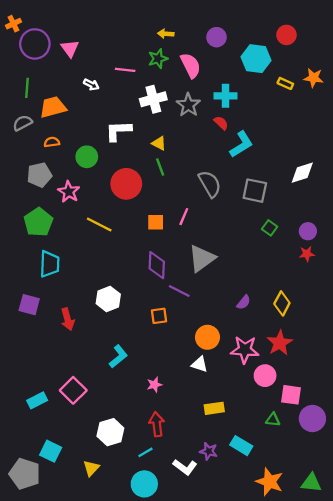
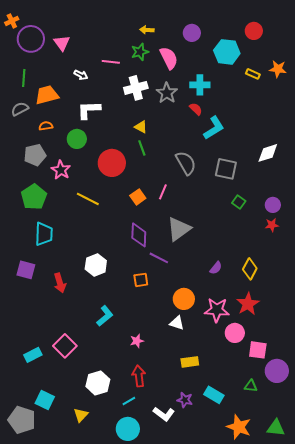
white L-shape: (118, 131) -> (89, 110), moved
orange square: (156, 222) -> (138, 197), turned -35
green triangle: (273, 420) -> (251, 386), moved

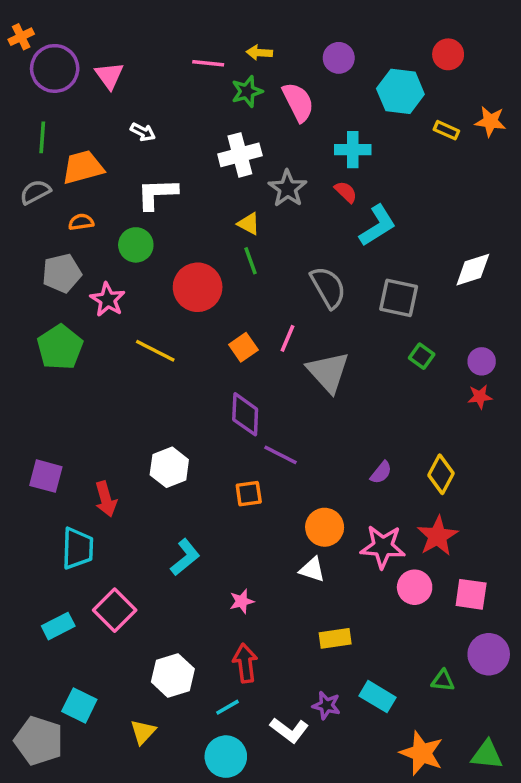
pink line: (111, 62) -> (208, 63), moved
gray star: (167, 93) -> (288, 188), moved
gray triangle: (179, 229) -> (328, 372), moved, turned -36
cyan trapezoid: (44, 234) -> (78, 548), moved
pink square: (258, 350) -> (471, 594), moved

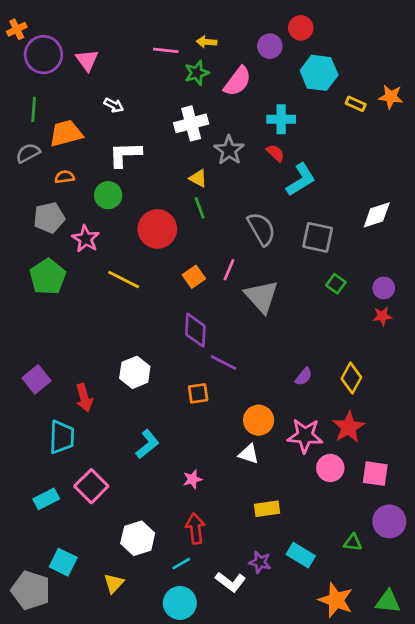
red circle: (448, 54) -> (301, 28), moved
pink semicircle: (298, 102) -> (237, 81), turned 64
purple square: (46, 476) -> (36, 379), turned 36

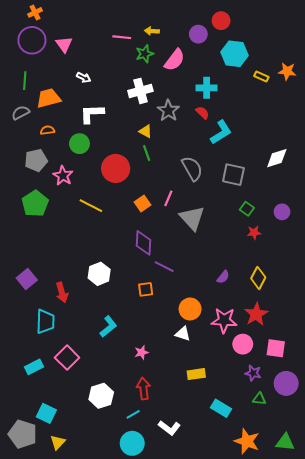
orange cross: (17, 29) -> (35, 12), moved
red star: (382, 316) -> (254, 233), moved
purple star: (260, 562) -> (253, 373), moved
yellow triangle: (114, 583) -> (58, 442), moved

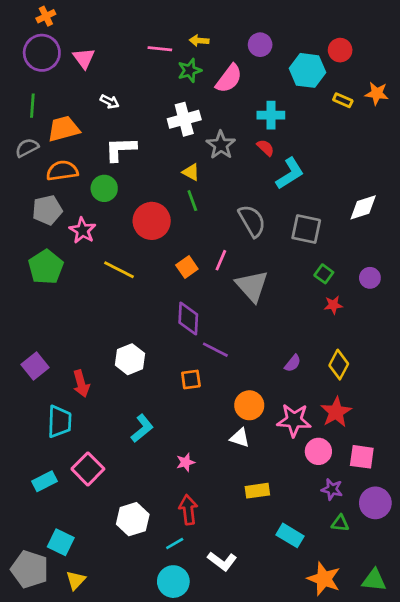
red circle: (221, 21) -> (340, 50), moved
orange semicircle: (47, 130) -> (62, 171), size x1.6

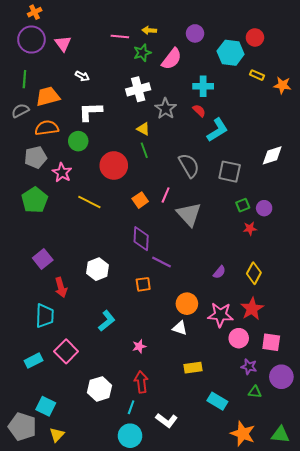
orange star: (377, 93) -> (282, 85), moved
green square: (324, 274) -> (243, 205), turned 32
purple circle: (370, 278) -> (264, 208), moved
purple square: (35, 366) -> (43, 259), moved
cyan line: (175, 544) -> (131, 407), turned -40

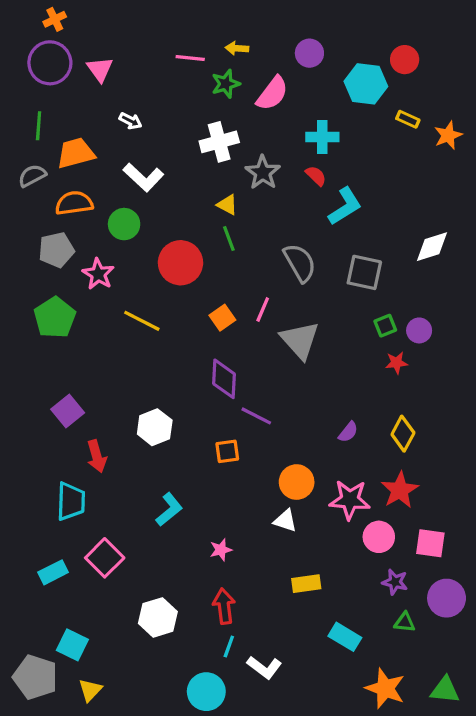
orange star: (282, 85) -> (448, 135), turned -30
white L-shape: (90, 112) -> (143, 177), turned -135
cyan line: (131, 407) -> (229, 646), moved

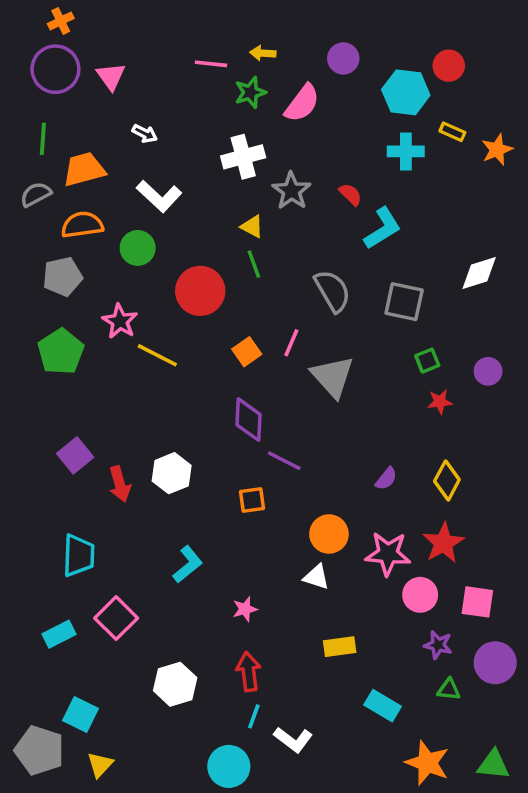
cyan cross: (322, 137) -> (406, 151), moved
pink star: (98, 274) -> (120, 321), moved
purple circle: (419, 330) -> (488, 371), moved
red arrow: (97, 456) -> (120, 484), moved

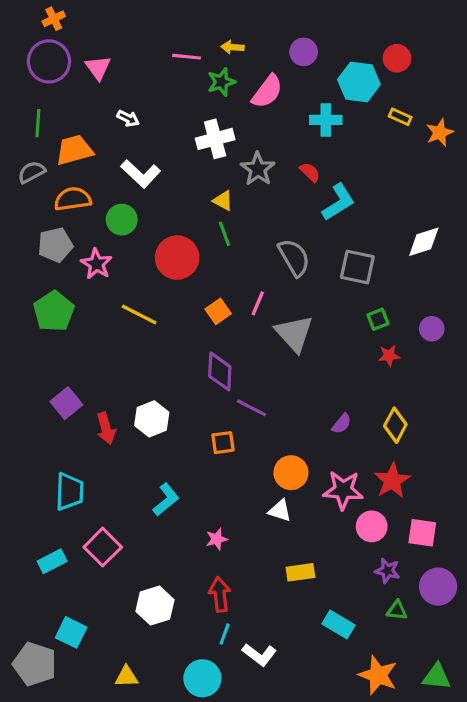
cyan cross: (406, 151) -> (326, 120), moved
pink star: (120, 321) -> (96, 264), moved
yellow triangle: (100, 765) -> (126, 677), moved, turned 45

